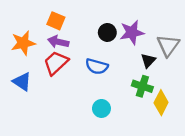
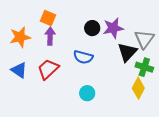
purple arrow: (58, 42) -> (50, 36), turned 78
black triangle: (148, 61) -> (127, 52), size x1.5
red trapezoid: (56, 63) -> (48, 69), moved
green cross: (142, 86) -> (144, 67), moved

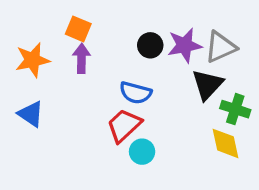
gray triangle: (144, 39) -> (221, 47), moved, turned 30
red trapezoid: (48, 69) -> (124, 125), moved
yellow diamond: (138, 88) -> (225, 143), turned -40

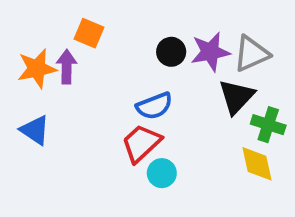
purple arrow: (82, 58) -> (67, 67), moved
blue semicircle: (136, 93) -> (154, 106), turned -36

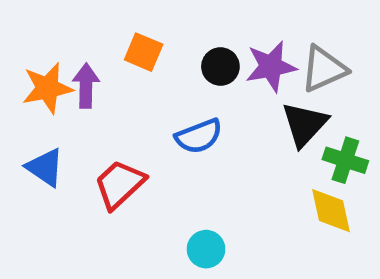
orange square: (89, 33) -> (144, 52), moved
red trapezoid: (141, 143) -> (120, 184), moved
cyan circle: (162, 173) -> (206, 249), moved

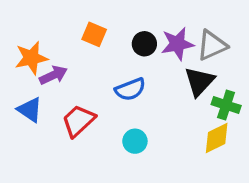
purple arrow: (86, 86) -> (53, 75), moved, turned 64
yellow diamond: (331, 211) -> (217, 138), turned 76
cyan circle: (206, 249) -> (135, 141), moved

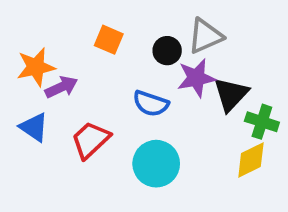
purple star: (177, 44) -> (196, 78), moved
gray triangle: (212, 45) -> (205, 36), moved
blue semicircle: (130, 89) -> (151, 103), turned 40
cyan circle: (135, 141) -> (156, 164), size x1.6

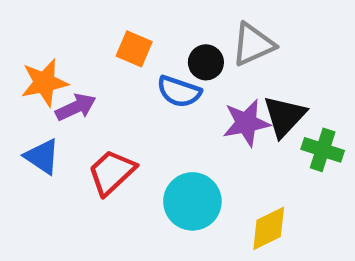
purple star: (196, 78) -> (246, 123), moved
blue semicircle: (151, 103) -> (179, 92), moved
yellow diamond: (251, 160) -> (269, 228), moved

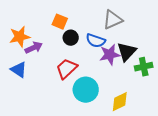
black circle: (206, 62) -> (71, 38), moved
blue semicircle: (179, 92) -> (96, 41), moved
green cross: (323, 150) -> (144, 67), turned -30
red trapezoid: (112, 172) -> (67, 69), moved

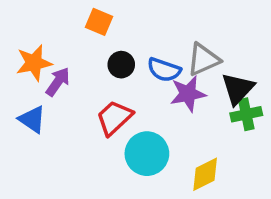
gray triangle: (113, 20) -> (203, 59), moved
orange square: (60, 22) -> (99, 22), moved
purple arrow: (34, 48) -> (58, 82), turned -30
black triangle: (127, 52) -> (238, 89), moved

